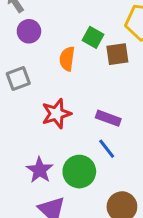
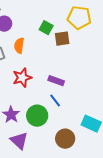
orange semicircle: (67, 59) -> (19, 46), moved

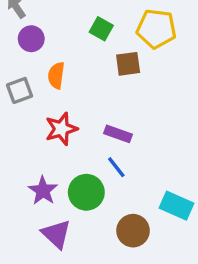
green square: (46, 28) -> (101, 29), moved

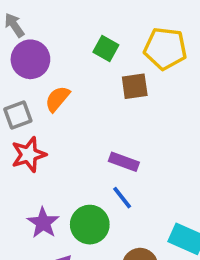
purple circle: (31, 39) -> (30, 59), size x1.4
orange semicircle: (56, 75) -> (57, 99), turned 32
red star: (61, 129) -> (29, 155), moved

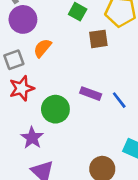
blue line: (122, 198) -> (119, 100), moved
green circle: (90, 225) -> (55, 109), moved

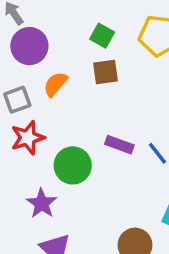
brown square: (98, 39) -> (106, 72), moved

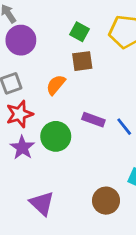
orange semicircle: (55, 84) -> (56, 85), moved
purple star: (42, 203) -> (22, 148), moved

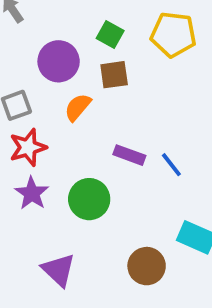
purple circle: (21, 40) -> (59, 61), moved
green circle: (56, 136) -> (89, 199), moved

